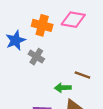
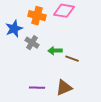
green arrow: (63, 88) -> (55, 51), moved

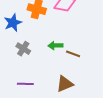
gray cross: (32, 43) -> (23, 49), moved
purple line: (37, 88) -> (25, 84), moved

